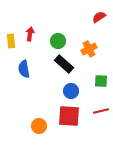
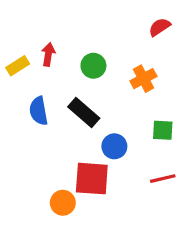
yellow rectangle: (11, 41) -> (18, 66), turned 64
black rectangle: (64, 64) -> (84, 112), moved
red square: (69, 116) -> (92, 179), moved

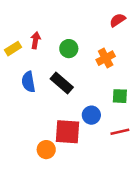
blue circle: (114, 146) -> (91, 115), moved

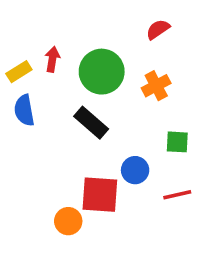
red semicircle: (117, 20) -> (158, 29), moved
green circle: (69, 49) -> (102, 72), size x1.6
blue semicircle: (28, 82) -> (24, 110), moved

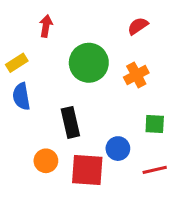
red arrow: (52, 59) -> (46, 26), moved
black rectangle: (91, 123) -> (70, 122), moved, turned 36
orange circle: (68, 221) -> (46, 161), moved

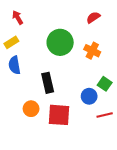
red arrow: (46, 26) -> (18, 17), moved, turned -40
orange cross: (136, 75) -> (92, 51), turned -35
green square: (155, 124) -> (105, 84), turned 32
blue circle: (118, 149) -> (89, 96), moved

